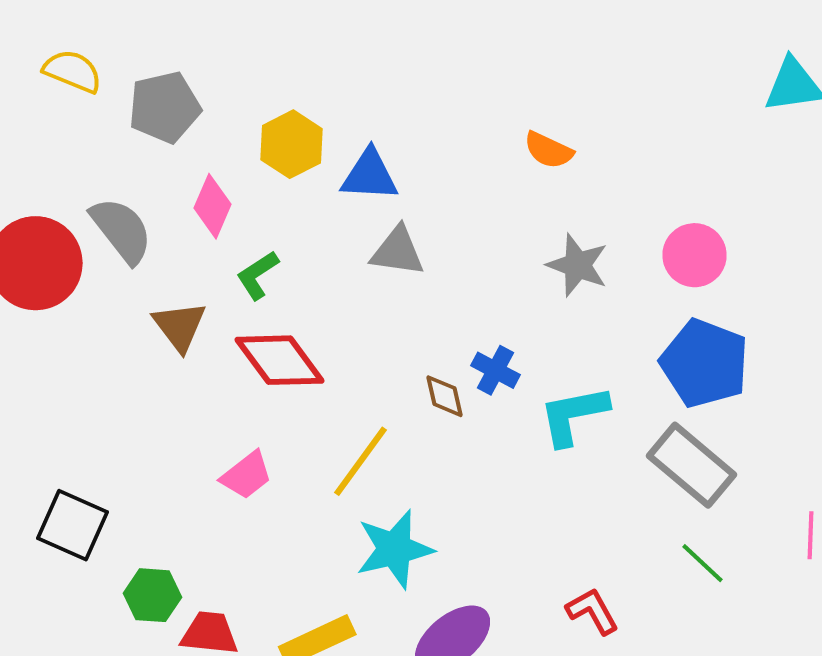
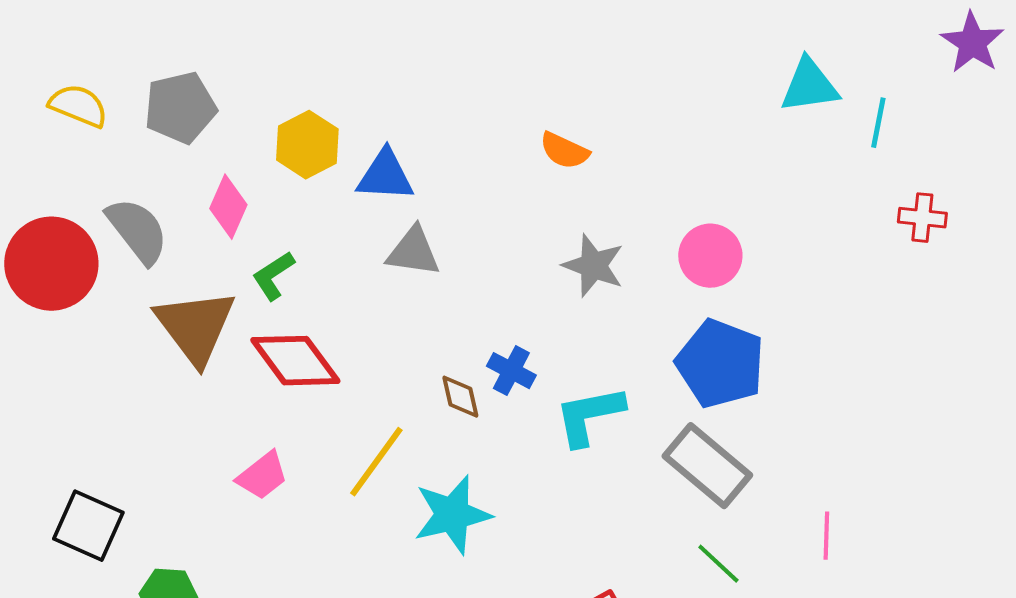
yellow semicircle: (72, 71) -> (78, 106), moved
brown triangle: (180, 326) -> (195, 327), size x1.5
cyan star: (394, 549) -> (452, 515), moved

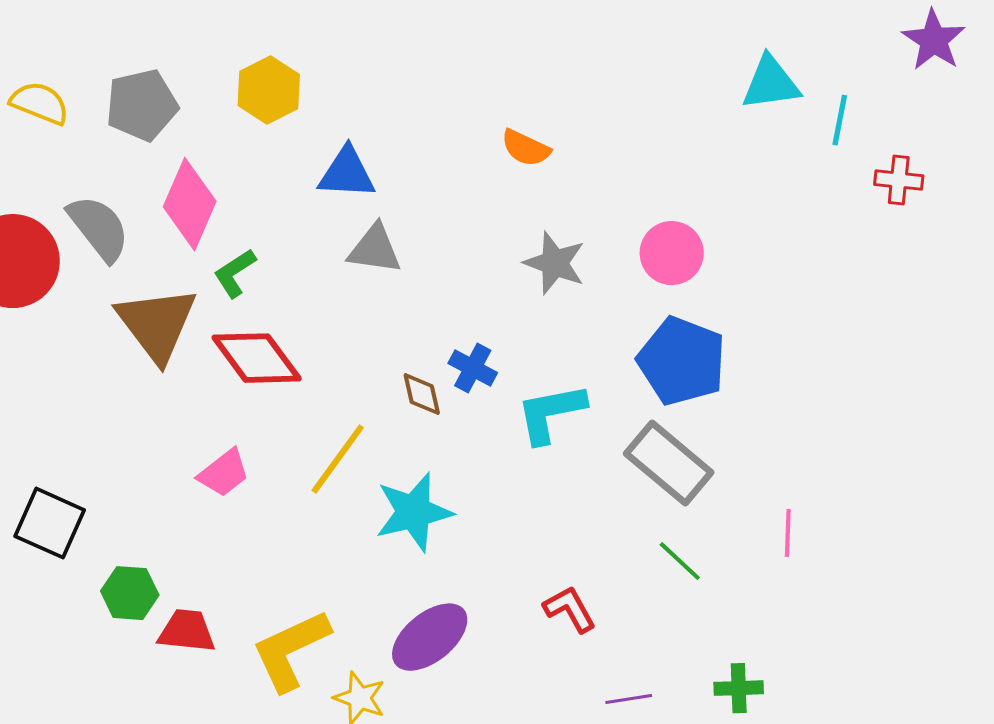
yellow hexagon: (307, 145) -> (269, 90), moved
pink diamond: (228, 207) -> (190, 204), size x1.4
red cross: (922, 218) -> (899, 180), moved

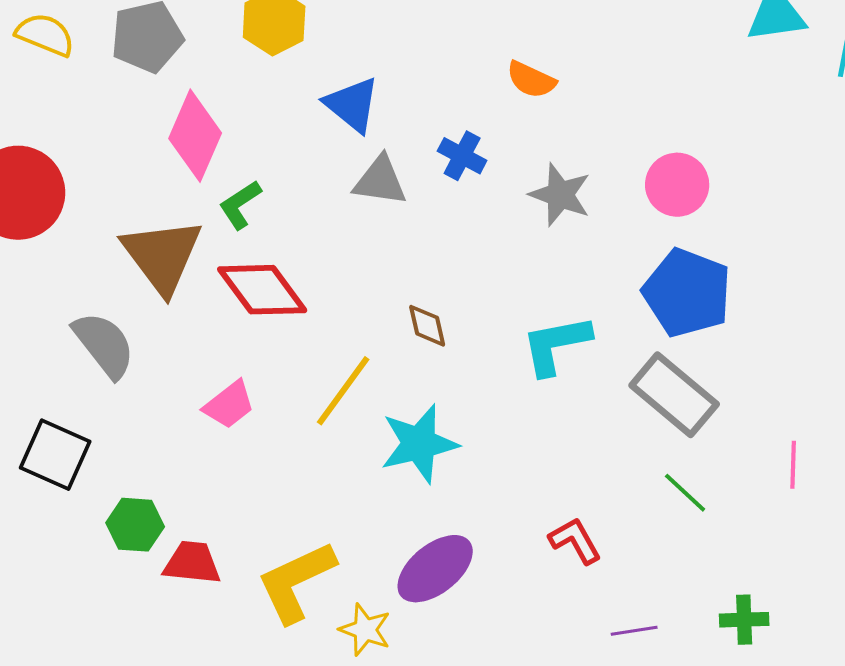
blue triangle: (347, 173) -> (352, 105), turned 36
gray semicircle: (99, 228) -> (104, 345), moved
blue cross: (473, 368) -> (462, 156), moved

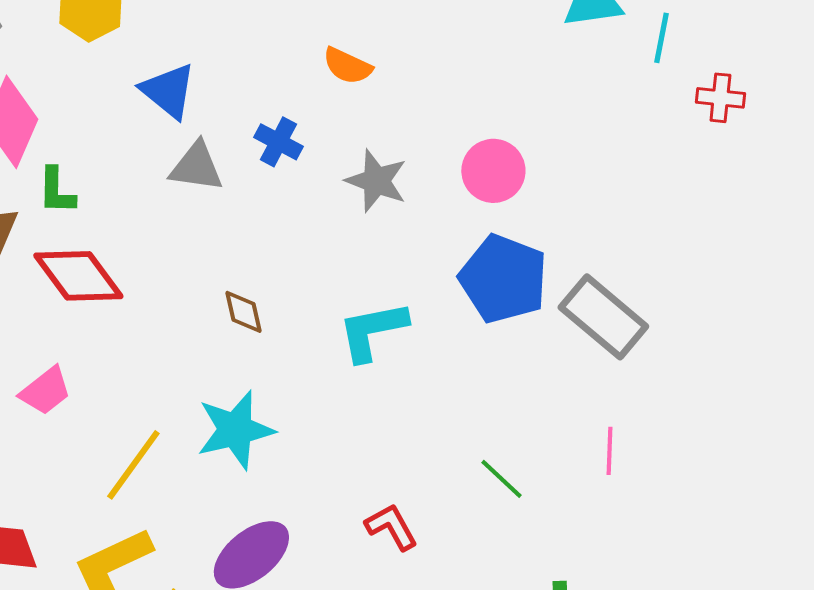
green L-shape: (240, 205) -> (56, 191), turned -56
yellow line: (343, 391) -> (133, 465), moved
gray rectangle: (674, 395) -> (603, 317), moved

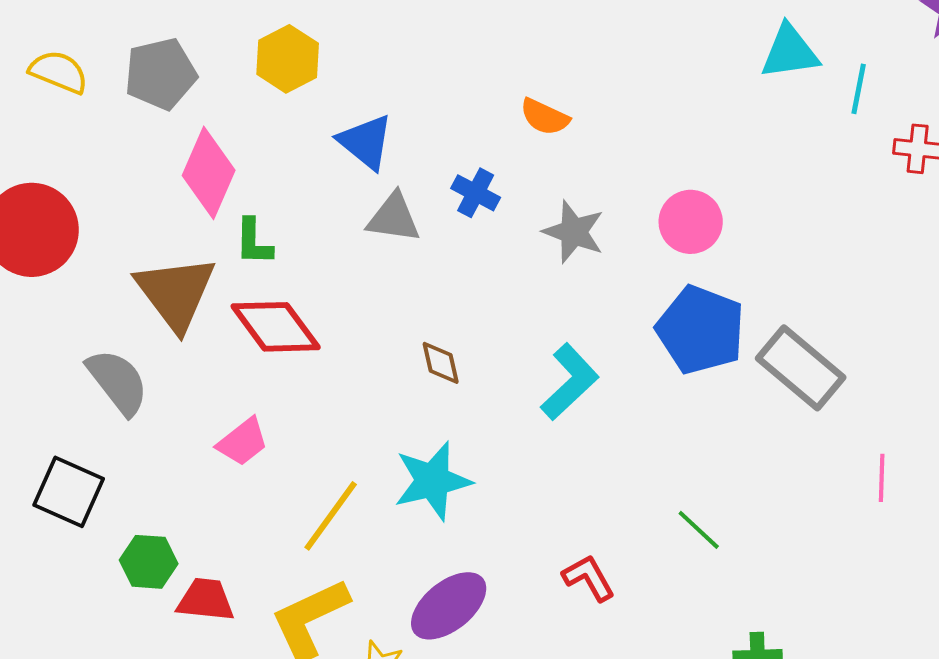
cyan L-shape: (372, 331) -> (570, 382), turned 148
pink line: (609, 451) -> (882, 478), moved

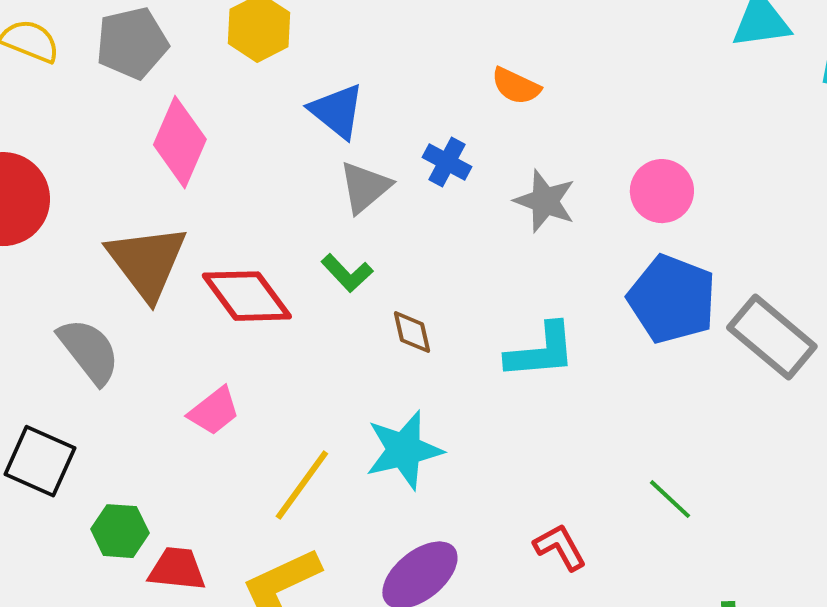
gray triangle: (394, 218) -> (365, 187), turned -48
green L-shape: (254, 242) -> (347, 273), moved, turned -44
cyan L-shape: (570, 382) -> (541, 351), turned 38

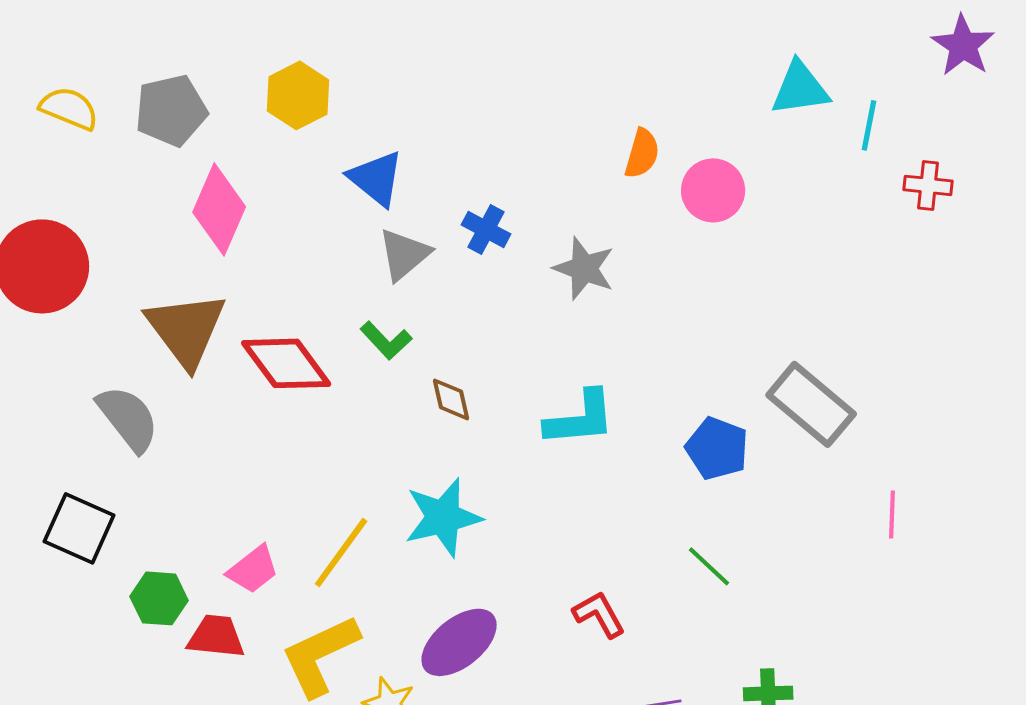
orange semicircle: (516, 86) -> (642, 153), moved, turned -99
pink circle: (662, 191) -> (713, 190), moved
blue pentagon: (672, 299) -> (717, 448), moved, size x0.7
pink trapezoid: (214, 411) -> (253, 569), moved

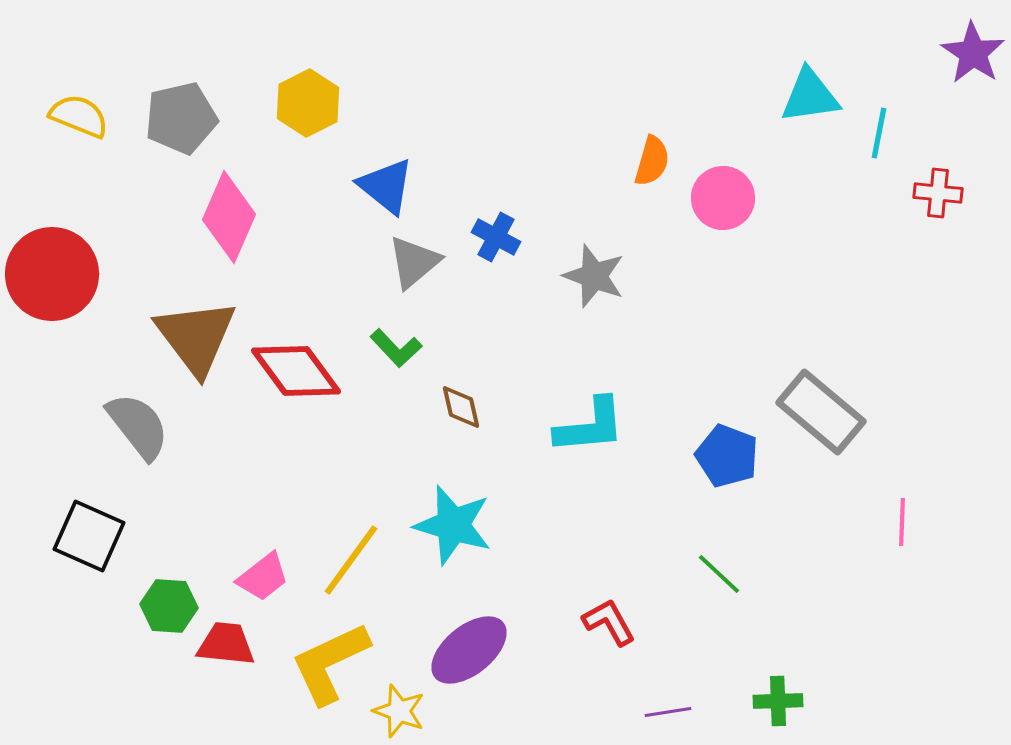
cyan star: (443, 517) -> (453, 525), turned 30

